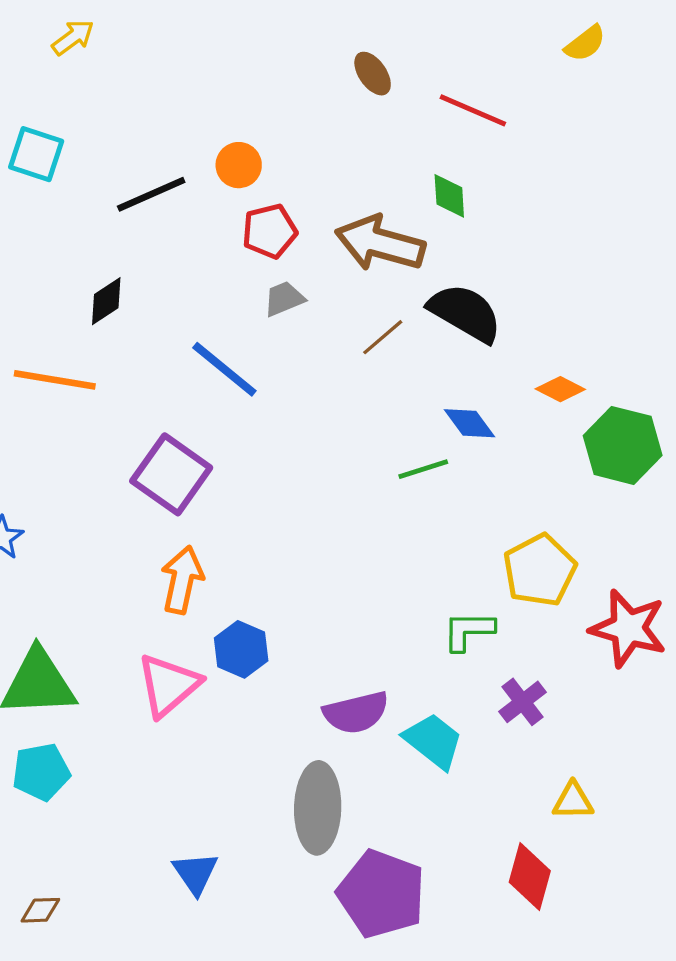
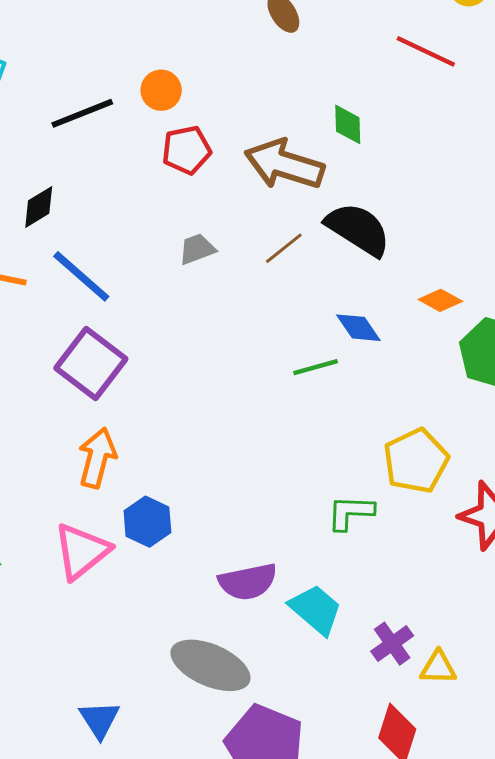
red line: (473, 110) -> (426, 51), moved
gray trapezoid: (284, 299) -> (197, 249), moved
blue line: (224, 369) -> (81, 276), moved
purple cross: (522, 702) -> (392, 644), moved
gray ellipse: (318, 808) -> (210, 665), turned -70

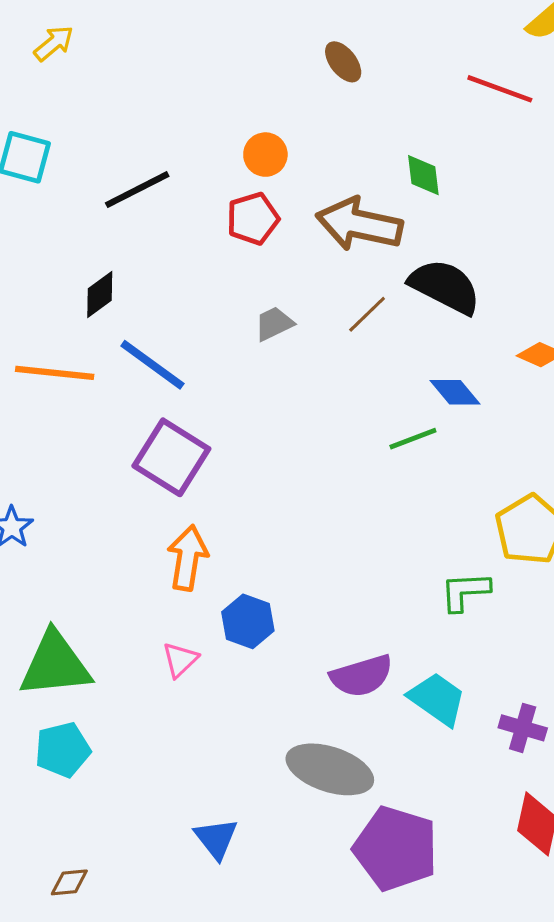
orange circle: (161, 90) -> (265, 155), moved
pink triangle: (82, 551) -> (180, 660), size x0.6
purple cross: (392, 644) -> (523, 728), turned -33

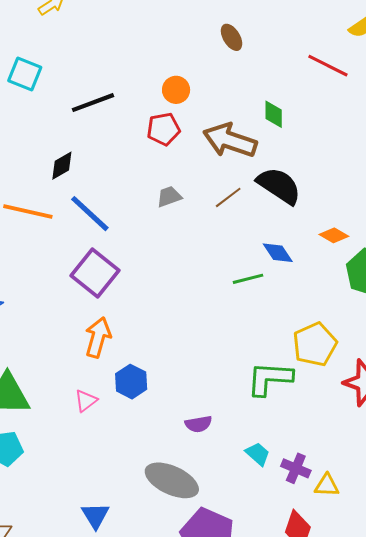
green L-shape: (465, 591) -> (270, 378), size x1.4
purple semicircle: (362, 676) -> (198, 424), size x0.7
cyan trapezoid: (437, 699) -> (258, 454), moved, size x0.7

